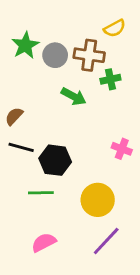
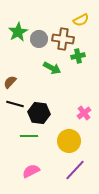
pink cross: (122, 149) -> (84, 113), moved, turned 32

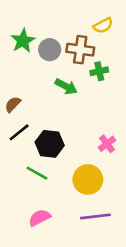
black line: (15, 104) -> (19, 132), turned -54
green line: (29, 136) -> (37, 173), turned 30
purple line: (75, 170) -> (95, 216), turned 40

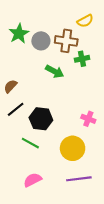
pink cross: (107, 144) -> (88, 119), turned -32

